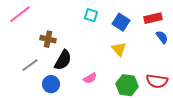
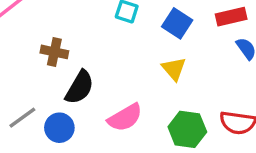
gray line: (30, 65) -> (22, 118), moved
pink semicircle: (90, 78) -> (125, 118), size x1.5

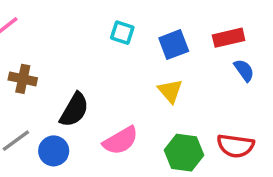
blue square: (177, 23) -> (174, 45), turned 36
brown cross: (54, 52) -> (23, 79), moved

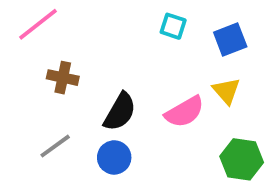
pink semicircle: (121, 141) -> (185, 112), moved
blue circle: (54, 151) -> (114, 157), moved

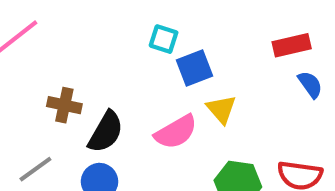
blue square: (230, 39) -> (195, 68), moved
brown cross: (63, 78) -> (64, 105), moved

